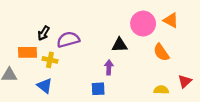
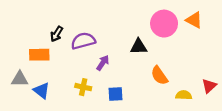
orange semicircle: (161, 52) -> (159, 76), moved
yellow cross: (50, 60) -> (83, 87), moved
purple arrow: (109, 67) -> (103, 63), moved, turned 32
blue triangle: (45, 86) -> (42, 91), moved

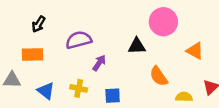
orange triangle: (194, 20) -> (195, 51), moved
black arrow: (57, 34) -> (39, 24), moved
blue triangle: (42, 91) -> (46, 91), moved

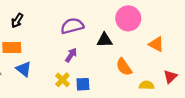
purple semicircle: (79, 40) -> (72, 26), moved
yellow cross: (79, 88) -> (62, 80), moved, turned 32
blue triangle: (46, 91) -> (24, 69), moved

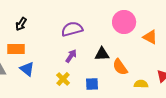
black triangle: (105, 40) -> (102, 54), moved
orange triangle: (156, 44) -> (150, 37), moved
blue square: (83, 84) -> (92, 84), moved

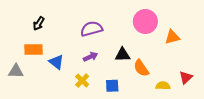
orange triangle: (150, 37) -> (172, 37), turned -42
purple arrow: (71, 56) -> (90, 57), turned 32
blue triangle: (27, 69) -> (56, 62), moved

